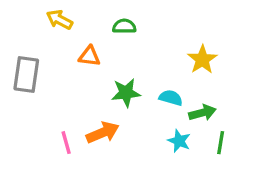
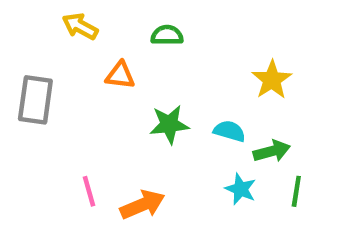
orange arrow: (103, 133) -> (142, 205), moved

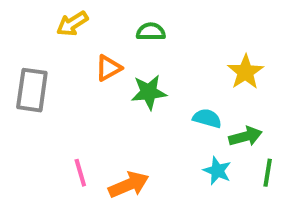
yellow arrow: (80, 26) -> (72, 24), turned -60
orange triangle: (120, 75) -> (109, 68), turned -36
green star: (169, 124) -> (149, 92), moved

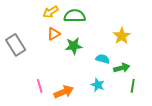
yellow arrow: (72, 24) -> (51, 12), moved
green semicircle: (151, 32) -> (75, 16), size x1.5
gray rectangle: (32, 90) -> (16, 45), turned -40
cyan star: (217, 171) -> (98, 85), moved

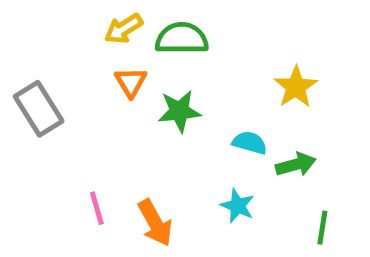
orange triangle: (54, 34) -> (131, 82), turned -32
green line: (133, 86) -> (322, 228), moved
orange arrow: (64, 92) -> (155, 223), turned 84

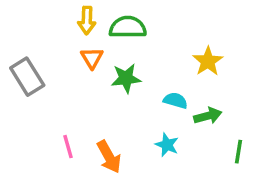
yellow arrow: (124, 29) -> (87, 20), turned -56
green line: (322, 228) -> (239, 152), moved

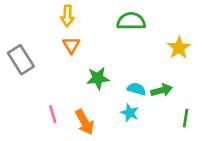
green semicircle: (128, 27) -> (131, 21), moved
yellow star: (208, 61) -> (179, 48), moved
green star: (126, 78) -> (98, 78), moved
cyan semicircle: (175, 100) -> (136, 89), moved

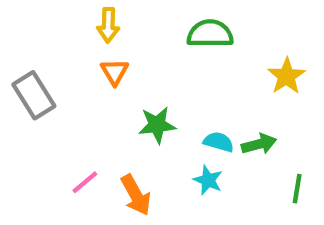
pink line: (53, 114) -> (85, 182), turned 66

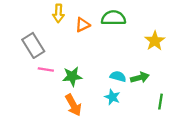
orange triangle: (115, 72) -> (83, 25), moved, turned 35
gray rectangle: (34, 95) -> (33, 45), moved
green star: (157, 125) -> (72, 76), moved
pink line: (85, 182) -> (46, 70), moved, turned 49

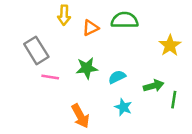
green star: (72, 76) -> (87, 68), moved
cyan semicircle: (118, 76) -> (117, 77), moved, turned -42
green line: (160, 102) -> (174, 100), moved

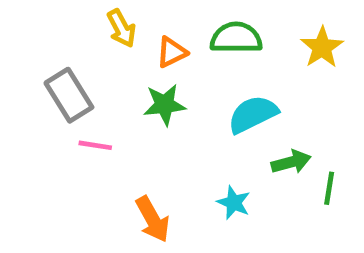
yellow arrow: (64, 15) -> (122, 28), turned -30
yellow star: (170, 45) -> (322, 47), moved
green star: (87, 68) -> (164, 105), moved
cyan semicircle: (117, 77) -> (253, 114), moved, size x1.5

